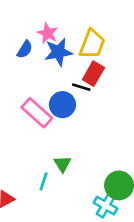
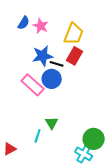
blue semicircle: (25, 49) -> (24, 23), moved
blue star: (58, 52) -> (43, 56), moved
black line: (81, 87) -> (57, 64), moved

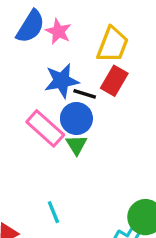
blue semicircle: (24, 23) -> (30, 26), size x1.5
green triangle: (52, 123) -> (76, 145), moved
cyan line: (38, 136) -> (53, 212), turned -40

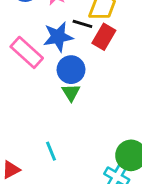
black line: (85, 94) -> (82, 24), moved
pink rectangle: (45, 128) -> (27, 52), moved

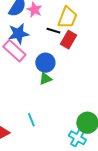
blue star: (58, 37) -> (18, 34), moved
green triangle: (71, 92) -> (45, 79), turned 40

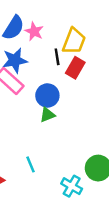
black line: (53, 31) -> (57, 57), turned 64
cyan cross: (77, 138) -> (72, 186), moved

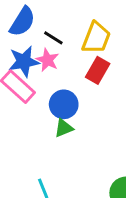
pink star: (34, 31) -> (47, 60), moved
black line: (57, 57) -> (53, 38), moved, turned -49

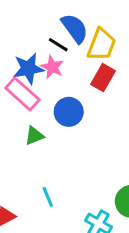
blue semicircle: (22, 22) -> (75, 28), moved, turned -68
green triangle: (64, 128) -> (34, 136), moved

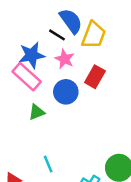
pink star: (52, 67) -> (65, 59), moved
red rectangle: (103, 78) -> (95, 77), moved

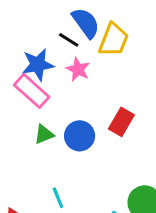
red rectangle: (95, 77) -> (121, 122), moved
blue circle: (66, 92) -> (80, 136), moved

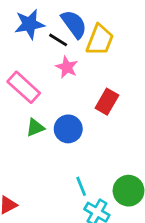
blue star: (38, 65) -> (29, 24), moved
red rectangle: (121, 122) -> (107, 102), moved
cyan line: (58, 198) -> (81, 186), moved

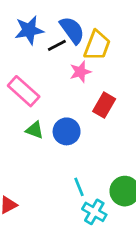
black line: (58, 40) -> (57, 45), turned -60
pink star: (67, 67) -> (80, 72), moved, turned 30
green triangle: (35, 127) -> (35, 130), turned 42

